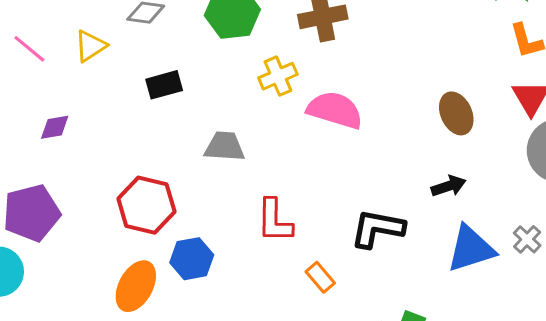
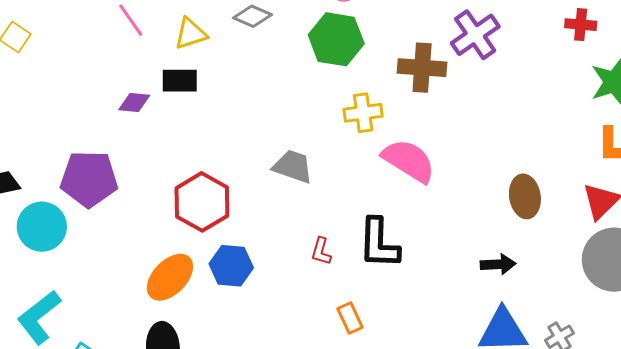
black rectangle: (164, 85) -> (180, 81), moved
red L-shape: (275, 221) -> (321, 251), size x0.6
black L-shape: (377, 229) -> (379, 243), moved, turned -114

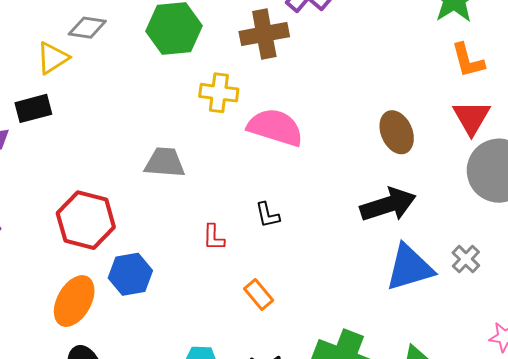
yellow triangle: (190, 34) -> (53, 58), moved
yellow cross: (363, 113) -> (219, 93), turned 30
black L-shape: (379, 243) -> (267, 215), size x0.5
black arrow: (498, 264) -> (388, 205), size x1.6

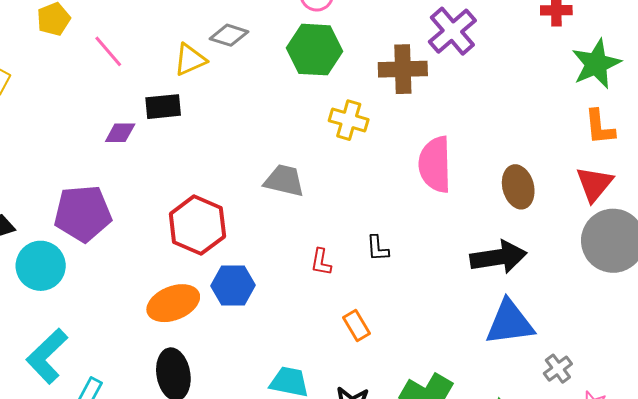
pink semicircle: (275, 127) -> (435, 165), moved, turned -118
gray cross: (466, 259) -> (558, 369), moved
orange ellipse: (74, 301) -> (173, 303), turned 30

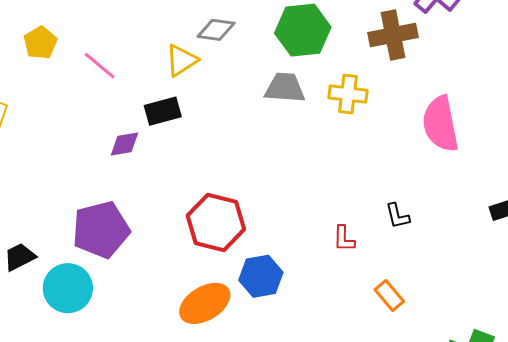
gray trapezoid: (284, 180) -> (285, 88), moved

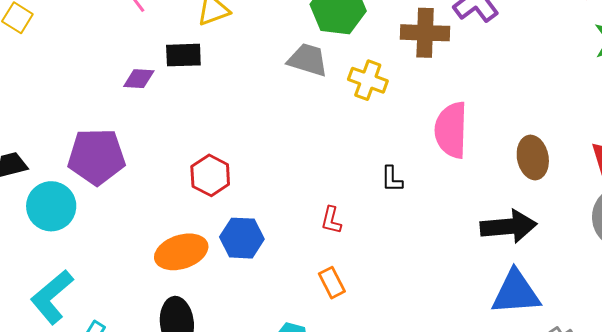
black L-shape: (397, 216) -> (392, 179), moved
red hexagon: (216, 222) -> (210, 175), size x0.7
orange rectangle: (389, 296) -> (332, 283), moved

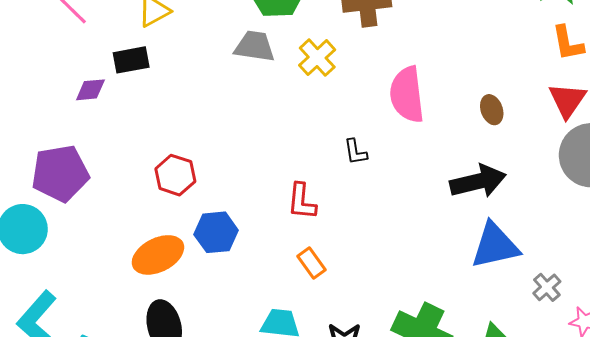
yellow cross: (368, 80) -> (317, 58), turned 36
brown ellipse: (533, 158) -> (492, 110), size x0.7
red L-shape: (331, 220) -> (302, 201), size x1.4

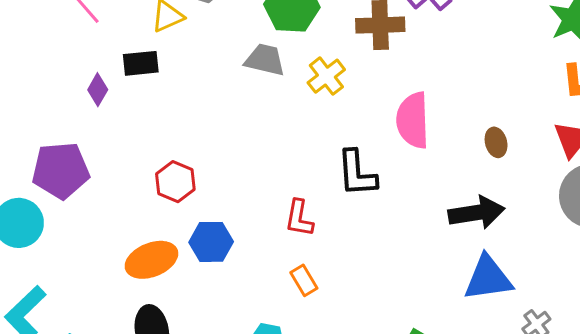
purple diamond: (90, 90) -> (98, 90), turned -60
black L-shape: (355, 152) -> (357, 173), size x1.8

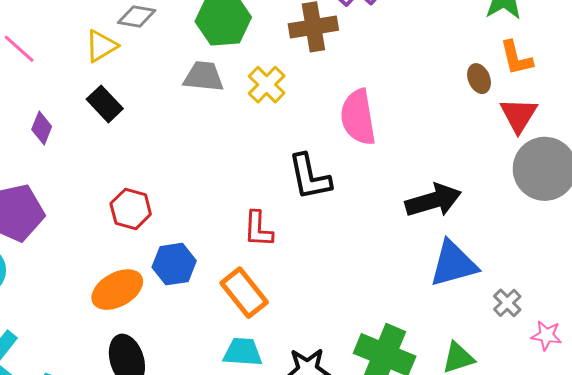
black rectangle: (141, 63) -> (105, 104), moved, turned 60
brown ellipse: (496, 142) -> (479, 79), moved
orange rectangle: (304, 280) -> (244, 293), moved, size x1.6

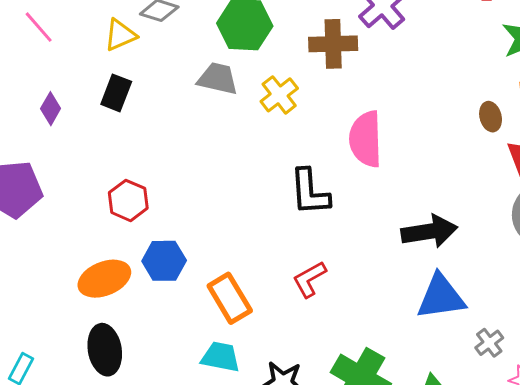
black rectangle: (105, 104) -> (116, 93), turned 57
red L-shape: (258, 229) -> (309, 279), moved, turned 51

